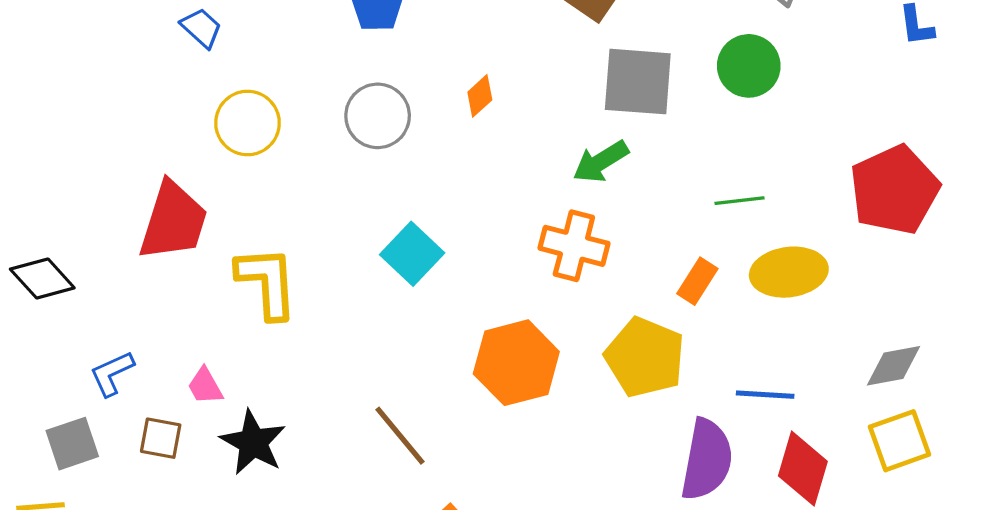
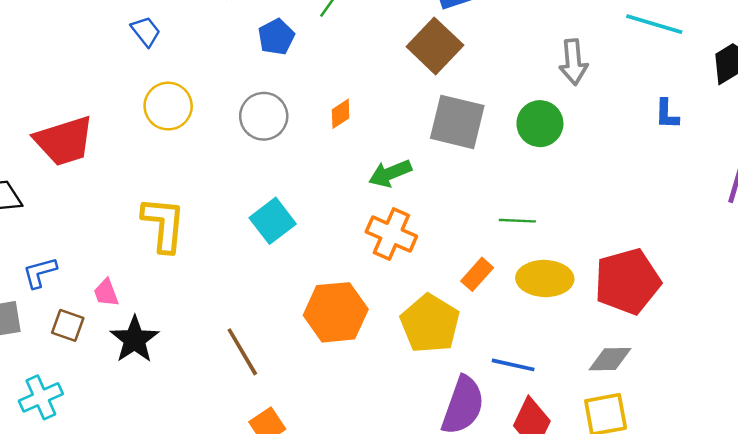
green arrow: (601, 162) -> (390, 173), moved
red pentagon: (894, 190) -> (627, 281), moved
red trapezoid: (173, 221) -> (64, 141), moved, turned 46

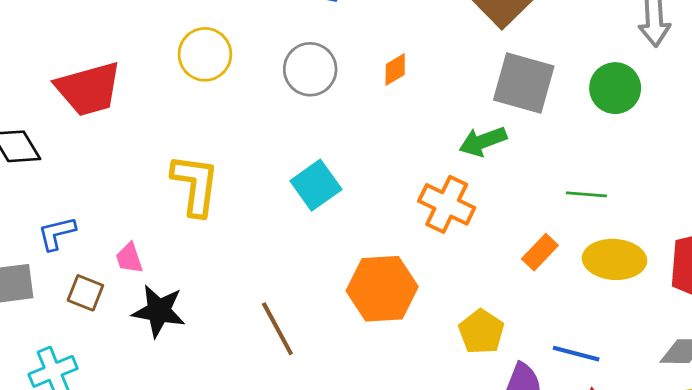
green arrow: (390, 173) -> (483, 141), moved
yellow pentagon: (430, 324) -> (481, 332), moved, size x0.7
black star: (135, 339) -> (159, 311), turned -30

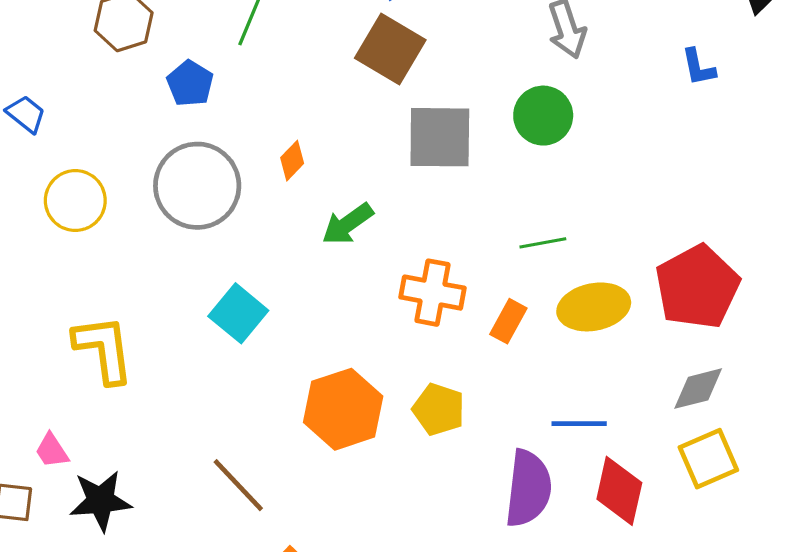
gray circle: (310, 69) -> (197, 186), size x1.4
green arrow: (483, 141) -> (348, 224), moved
orange cross: (447, 204) -> (433, 293), moved
yellow pentagon: (481, 332) -> (439, 409), moved

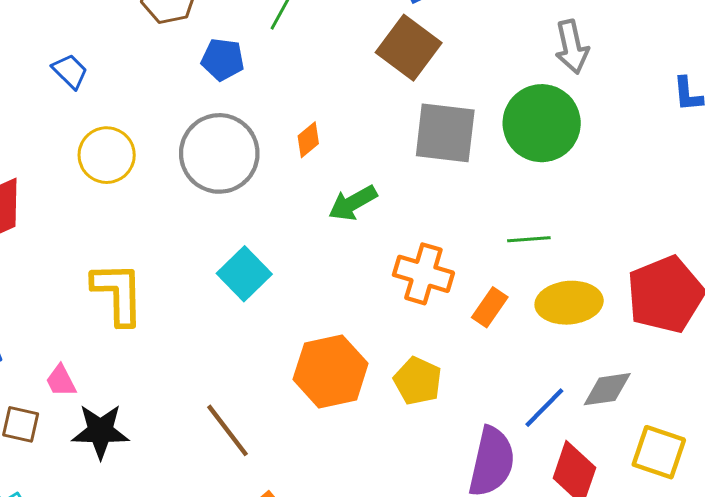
blue pentagon: (190, 83) -> (223, 59), turned -30
green circle: (543, 116) -> (542, 123), size x1.4
gray diamond: (698, 389) -> (607, 389), moved
blue line: (579, 424) -> (544, 408), turned -51
yellow square: (708, 459) -> (659, 452), turned 36

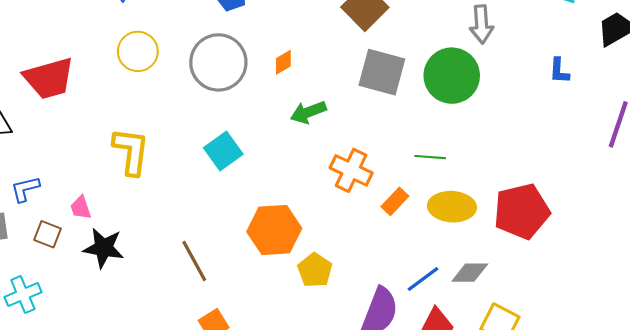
yellow pentagon: (418, 381) -> (315, 270), moved

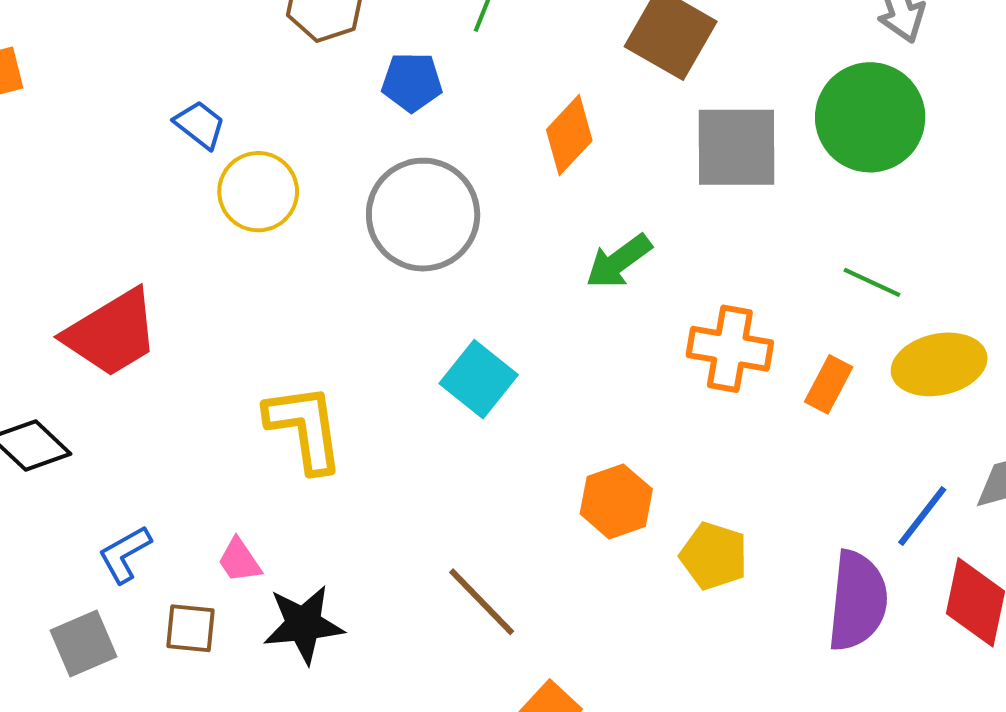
yellow circle: (138, 51) -> (258, 192), moved
orange diamond: (283, 62) -> (569, 135), moved, size x1.5
green line: (430, 157) -> (872, 282), turned 36
orange hexagon: (274, 230) -> (616, 501), size x0.7

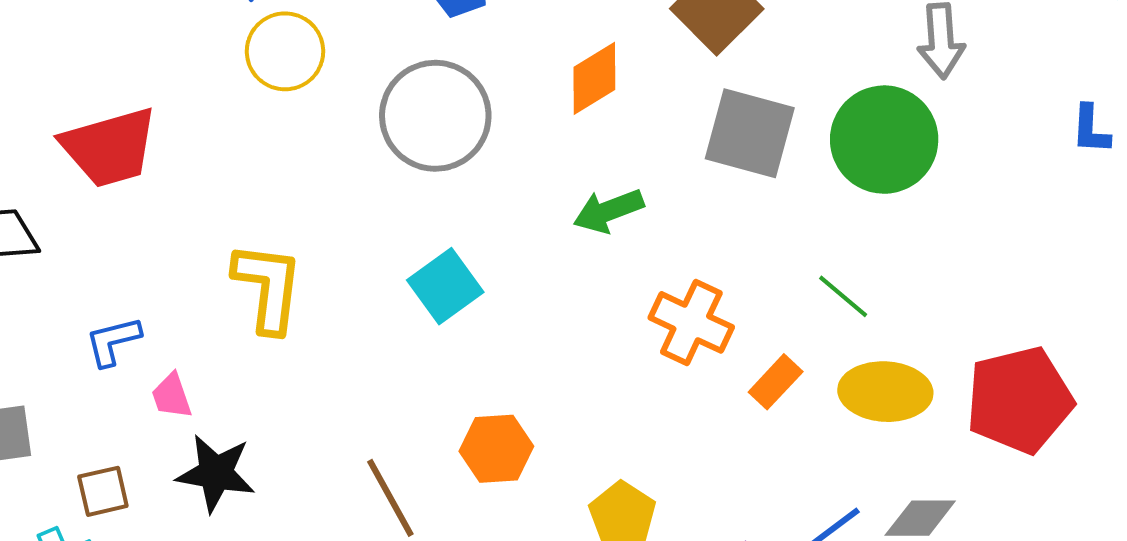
orange hexagon: (616, 501) -> (496, 449), moved
blue L-shape: (125, 554) -> (113, 341), moved
brown square: (190, 628) -> (103, 491), moved, turned -34

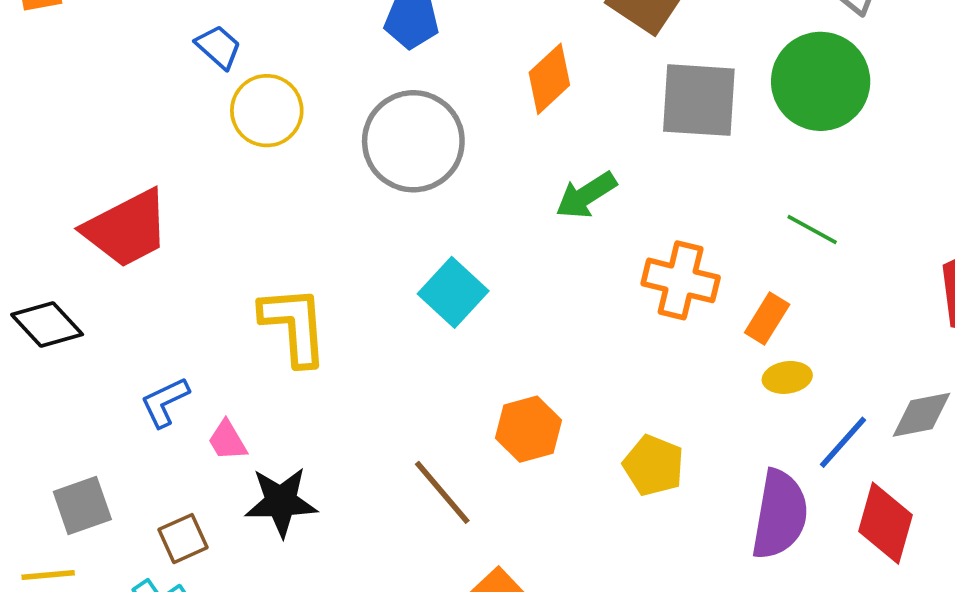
yellow ellipse: (885, 392) -> (787, 377), moved, size x0.6

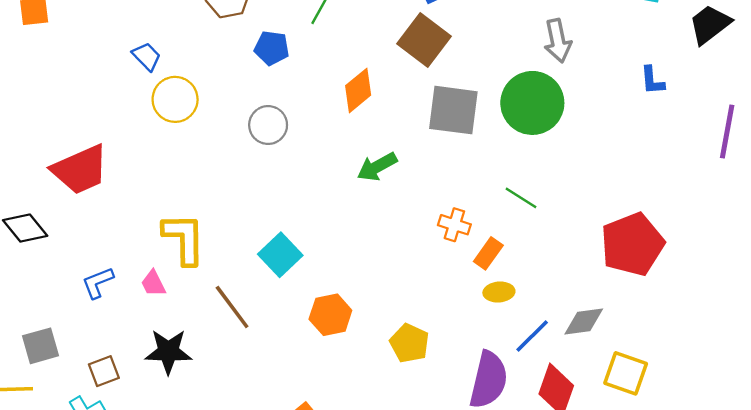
gray circle: (413, 141) -> (268, 125), size x0.6
orange cross: (681, 280) -> (454, 225), moved, size x0.7
cyan square: (453, 292) -> (280, 255), moved
pink trapezoid: (227, 440) -> (153, 283), moved
brown line: (442, 492) -> (232, 307), moved

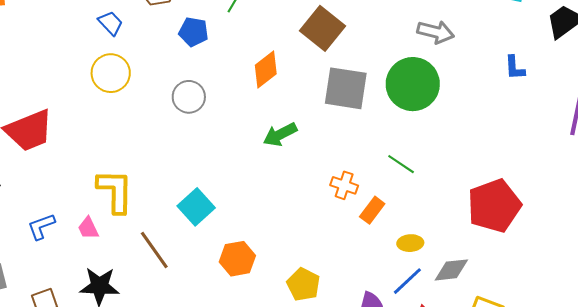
gray arrow: (558, 41) -> (436, 32), turned -66
blue trapezoid: (147, 56) -> (111, 23), moved
yellow ellipse: (499, 292) -> (410, 243), moved

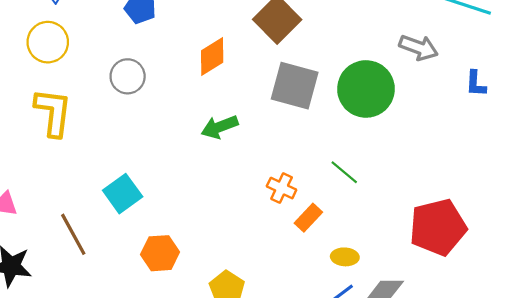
gray arrow: (436, 32) -> (419, 48), moved
yellow L-shape: (115, 191) -> (53, 112), moved

